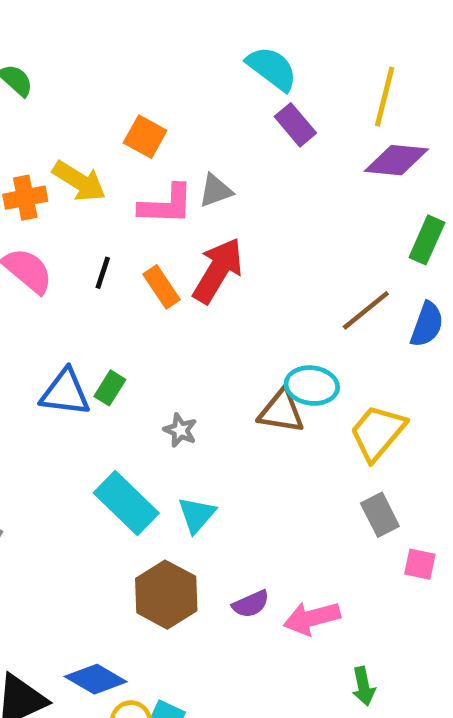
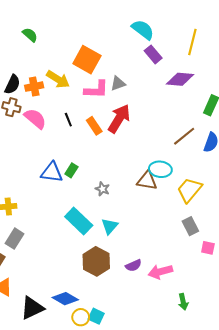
orange square: (145, 137) -> (87, 60), size x1.5
purple diamond: (396, 160) -> (180, 79), moved
black line: (103, 273) -> (68, 120), turned -40

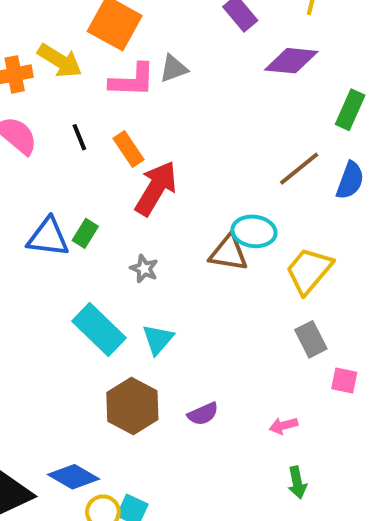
red arrow: (119, 119) -> (156, 188), moved
pink arrow: (160, 272) -> (283, 426), moved, size x0.6

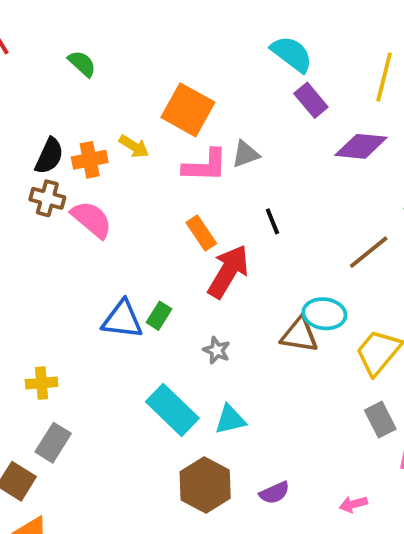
yellow arrow: (60, 61) -> (134, 146), size x0.7
black line: (79, 137) -> (272, 221), moved
cyan triangle: (158, 339) -> (230, 420), turned 36

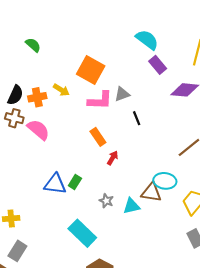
black line: (272, 221) -> (137, 118), moved
red arrow: (228, 271) -> (113, 158), size x0.5
cyan triangle: (230, 420) -> (131, 206), moved

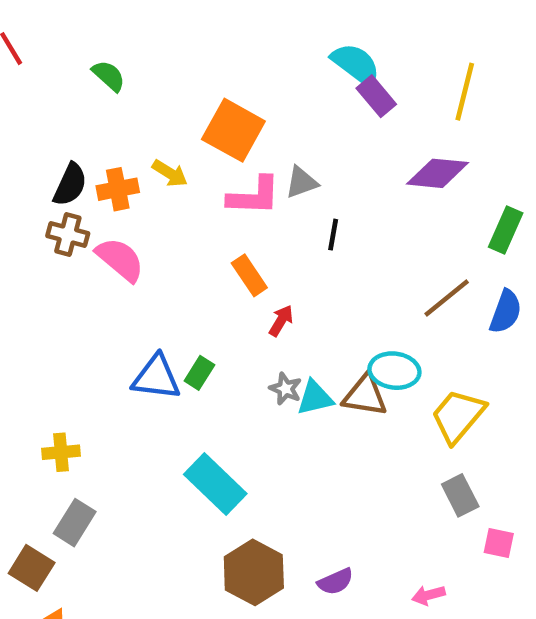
purple rectangle: (158, 65) -> (376, 96), moved
black line: (137, 118) -> (333, 235), turned 32
gray star: (106, 201) -> (286, 389), moved
cyan triangle: (131, 206) -> (315, 398), moved

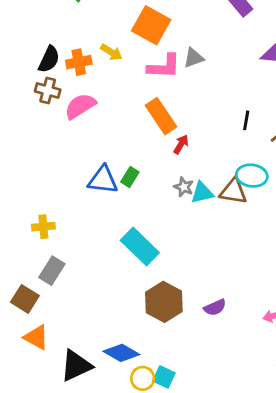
black line: (333, 235) -> (246, 120), moved
pink semicircle: (120, 259) -> (80, 106), turned -72
orange rectangle: (249, 275) -> (161, 116), size x1.4

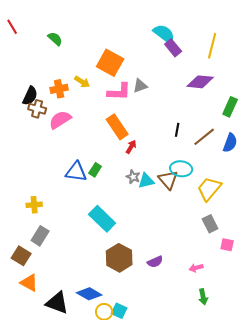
black semicircle: (49, 59) -> (30, 96), moved
brown triangle: (233, 191) -> (168, 180), turned 40
black triangle: (76, 366) -> (57, 303), turned 45

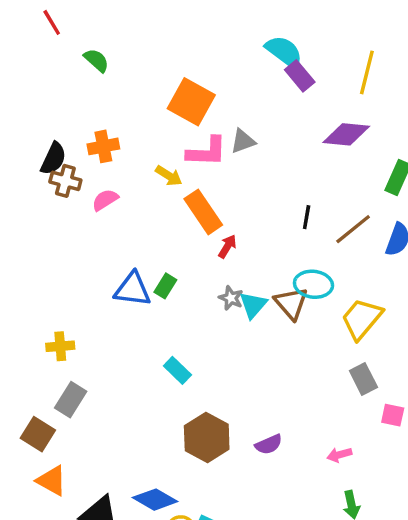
red line: (12, 27) -> (52, 22), moved
yellow arrow: (82, 82) -> (169, 176), moved
pink semicircle: (60, 120) -> (105, 200), size x0.7
cyan triangle: (146, 181) -> (253, 305), turned -36
cyan rectangle: (102, 219) -> (177, 370), size x0.6

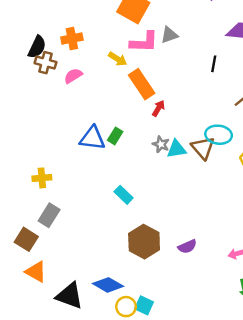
black line: (307, 217) -> (214, 64), moved
cyan triangle: (253, 305) -> (177, 149), turned 40

